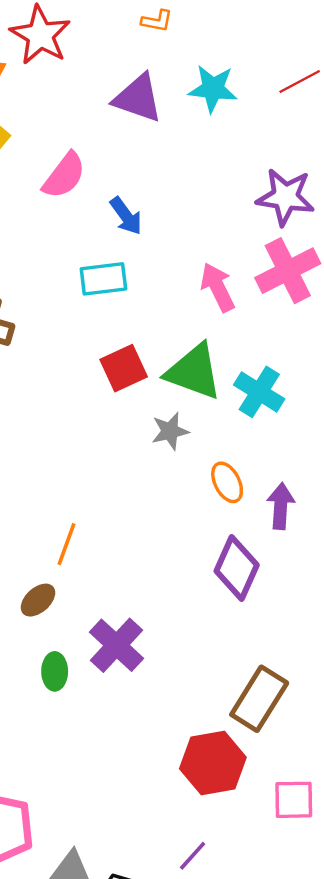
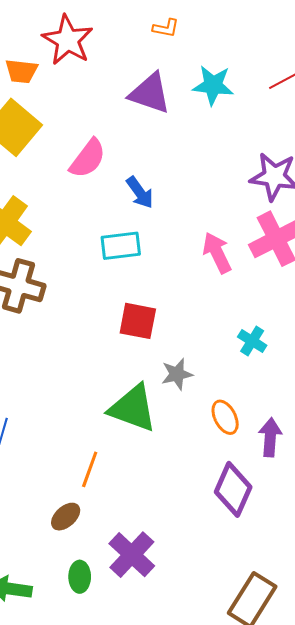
red square: (124, 368) -> (138, 321), turned 36
green triangle: (194, 372) -> (133, 408), moved
cyan cross: (259, 392) -> (252, 341), size x0.7

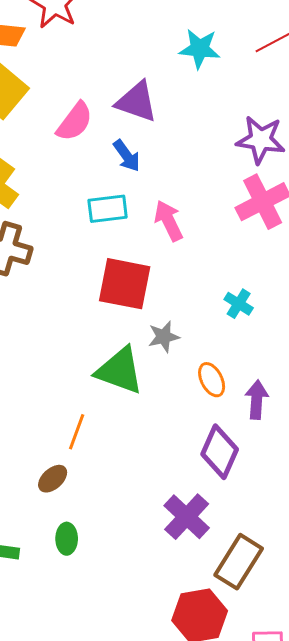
purple triangle: (150, 93) -> (137, 102), moved
pink arrow: (217, 253) -> (169, 221), moved
red square: (138, 321) -> (125, 284), size x1.4
purple cross: (132, 555) -> (187, 517), moved

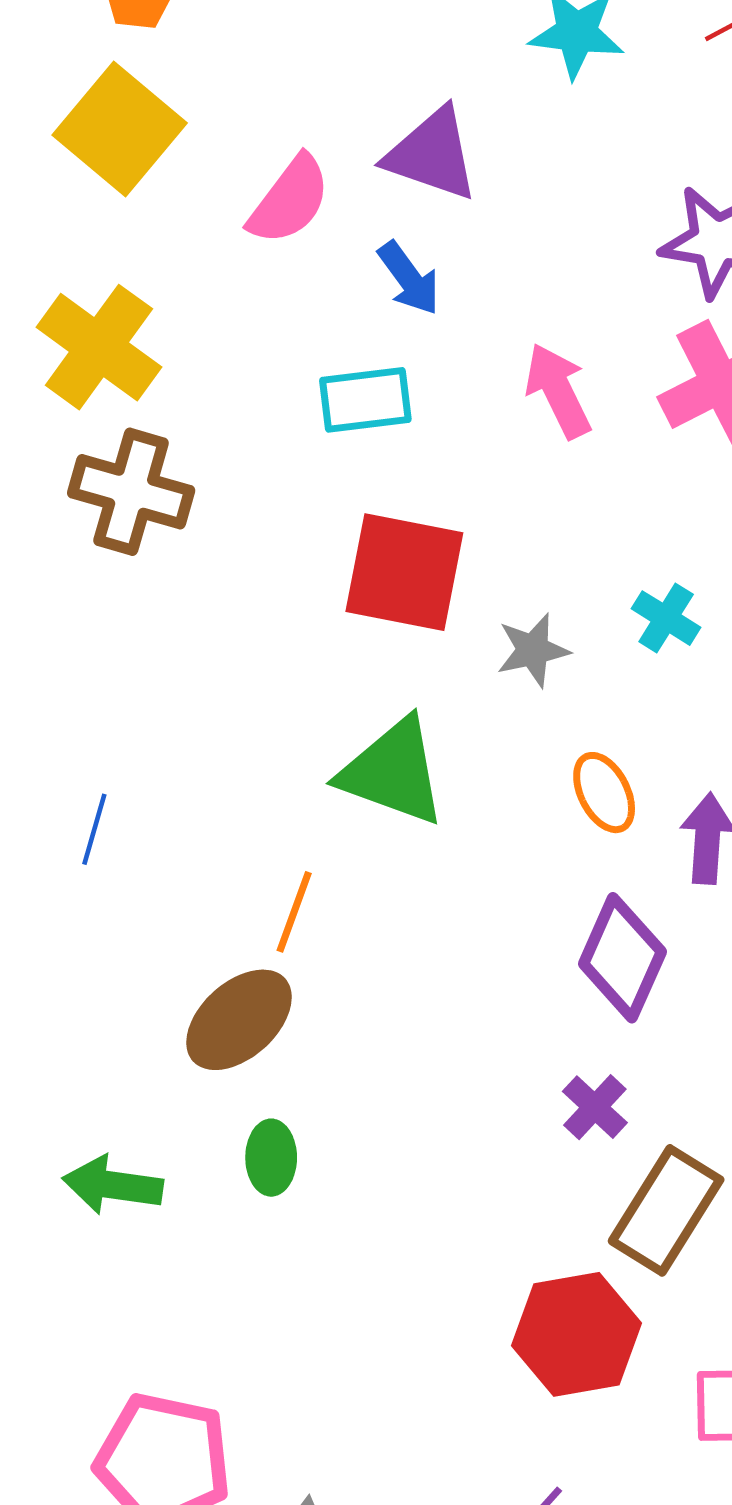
pink arrow: (169, 221) -> (558, 391), moved
gray star: (164, 337) -> (533, 650), moved
brown ellipse: (53, 479) -> (239, 1020), size x1.6
purple cross: (187, 517) -> (595, 1107), moved, size x0.6

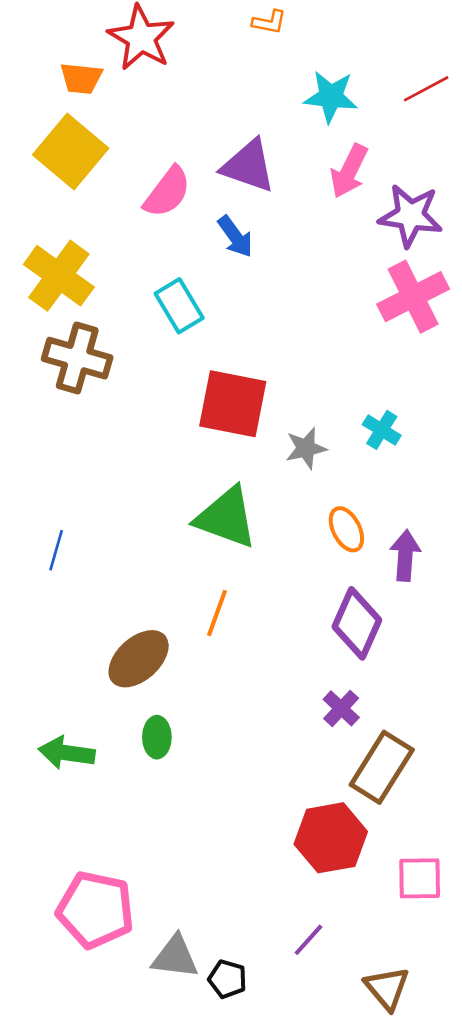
pink arrow: (558, 391) -> (349, 171), moved, turned -128
cyan rectangle: (365, 400) -> (179, 306), moved, turned 66
orange line: (294, 912) -> (217, 613), moved

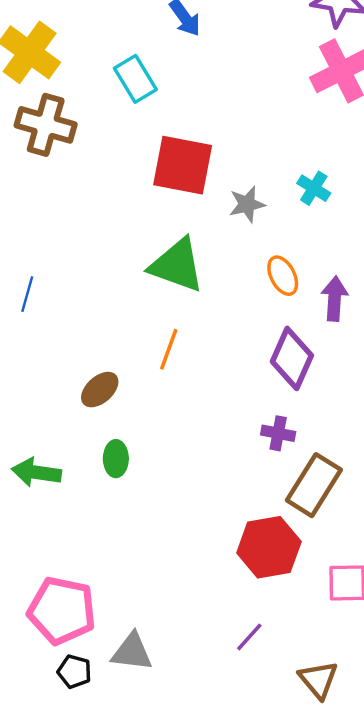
brown ellipse: (139, 659) -> (100, 390), size x0.7
purple cross: (341, 708) -> (278, 433), turned -32
black pentagon: (227, 979) -> (74, 672), moved

